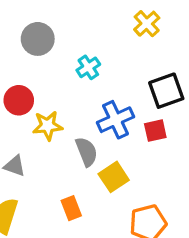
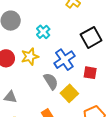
yellow star: (48, 126) -> (30, 57), moved
red square: (155, 131) -> (90, 73), moved, turned 32

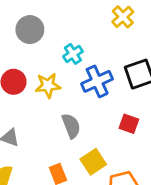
blue cross: (64, 60) -> (97, 81), moved
yellow square: (69, 93) -> (93, 162), moved

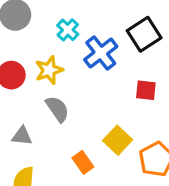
gray semicircle: (71, 126) -> (57, 109), moved

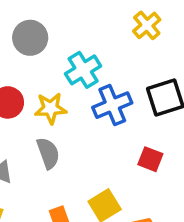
cyan cross: (68, 30) -> (83, 70), size x1.4

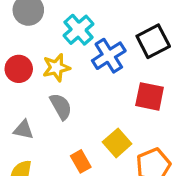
red square: (150, 159) -> (150, 96), size x1.4

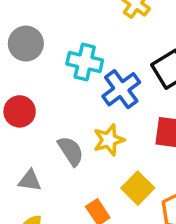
cyan cross: (79, 30) -> (85, 62), turned -32
yellow star: (56, 68) -> (109, 140), moved

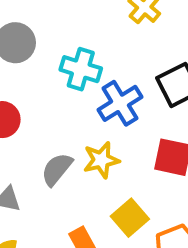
gray semicircle: (71, 151) -> (57, 169), turned -112

